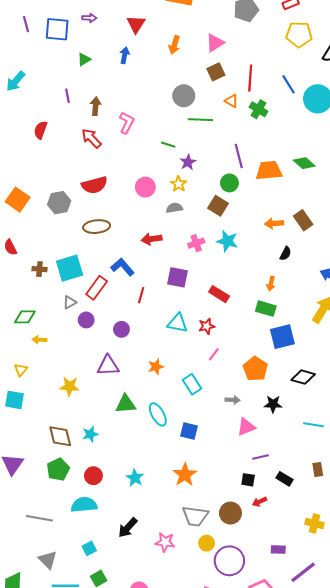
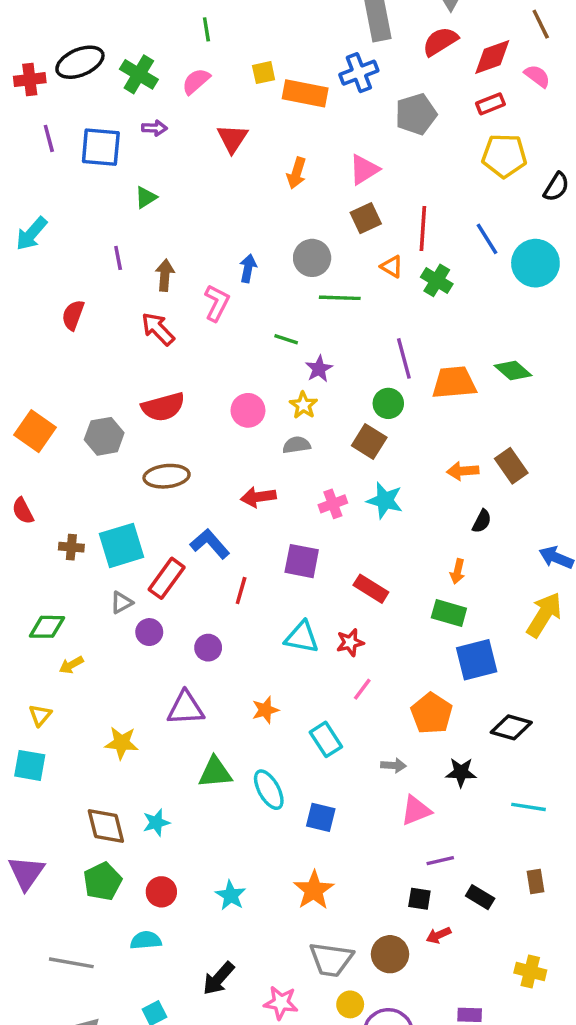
blue arrow: (125, 55) -> (248, 268), moved
yellow arrow: (39, 340) -> (71, 665), turned -32
cyan semicircle: (84, 505) -> (146, 940), size x0.7

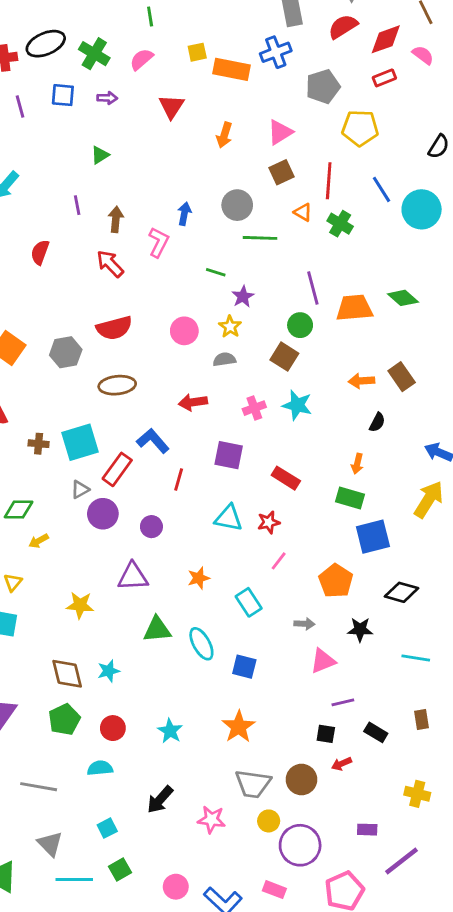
blue square: (101, 147) -> (63, 95), moved, size x0.7
yellow pentagon: (504, 156) -> (360, 128), moved
purple circle: (149, 632) -> (103, 514), size x1.4

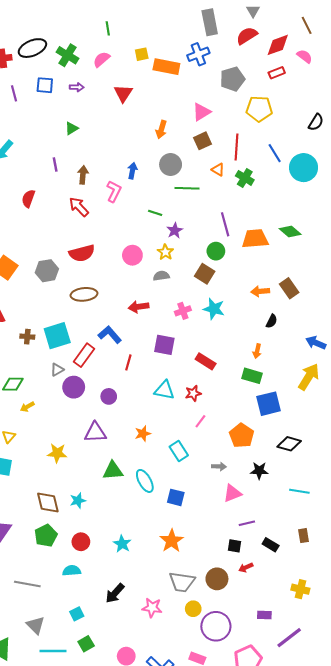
orange arrow: (224, 135) -> (161, 129), moved

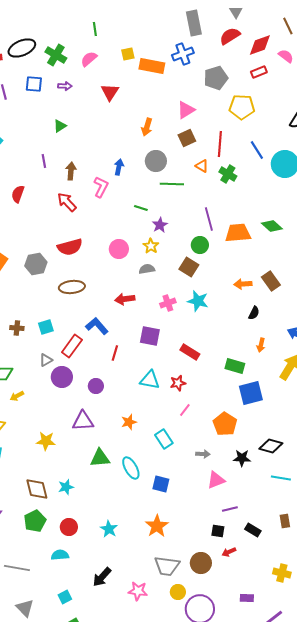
cyan square: (57, 336) -> (46, 327), size x0.6
orange arrow: (257, 351) -> (261, 345), moved
black diamond: (289, 444) -> (271, 446), moved

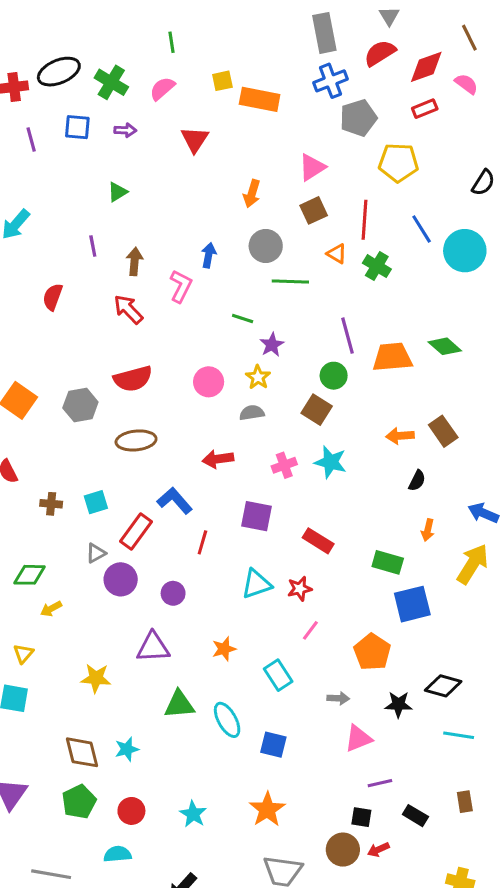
blue cross: (183, 54) -> (331, 81), moved
cyan triangle: (150, 380) -> (256, 584), turned -30
brown circle: (201, 563) -> (343, 850), moved

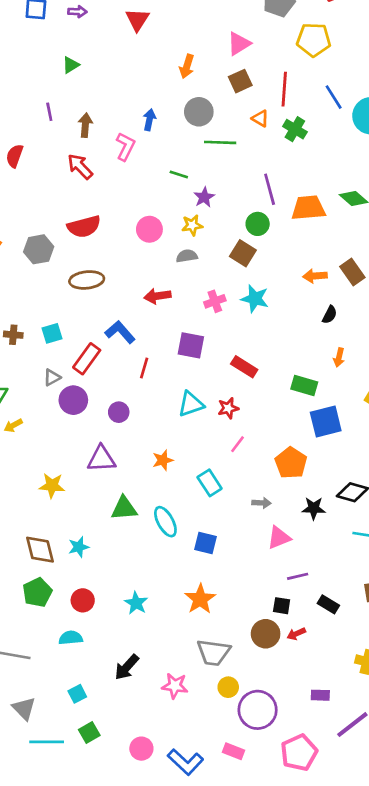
yellow star: (258, 377) -> (192, 225), turned 30

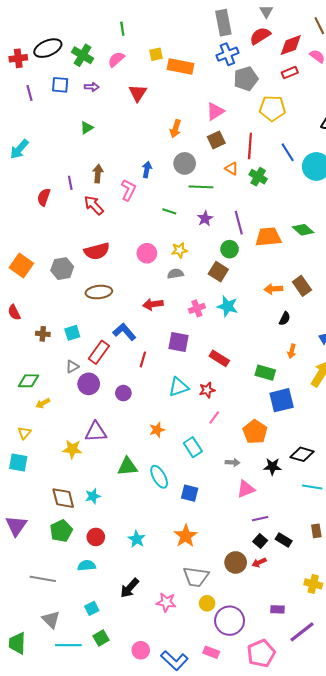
purple line: (49, 112) -> (70, 183), moved
purple star: (204, 197) -> (205, 219), moved
purple triangle: (101, 459) -> (96, 432), moved
black square: (282, 606) -> (260, 541), moved, turned 32

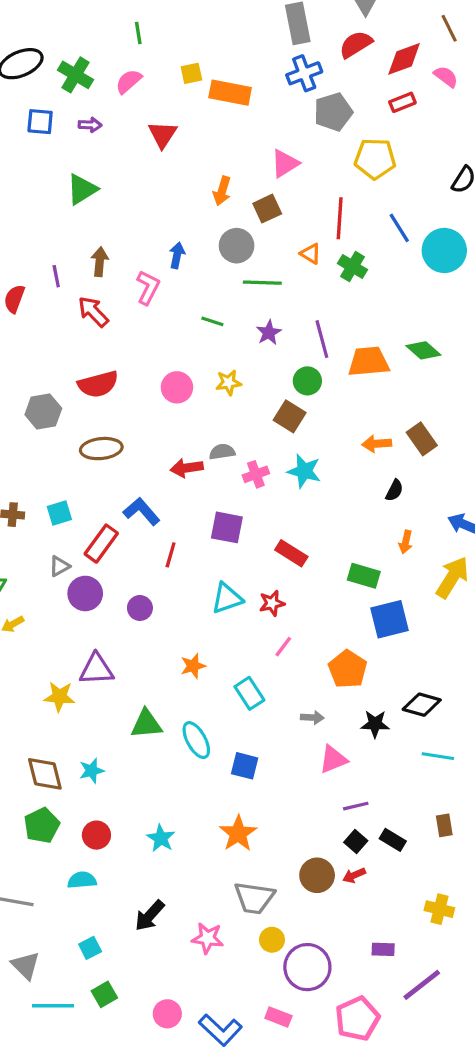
green triangle: (87, 128) -> (82, 189), size x1.5
brown square: (216, 140) -> (267, 209), moved
gray semicircle: (175, 274) -> (222, 452), moved

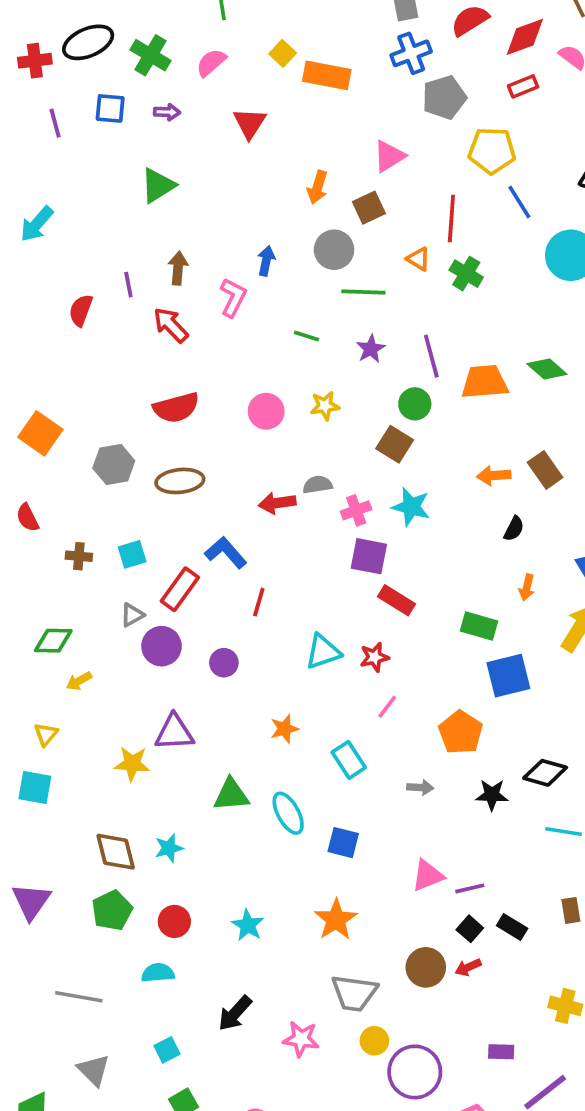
yellow square: (191, 73) -> (283, 53), turned -35
blue line: (399, 228) -> (519, 202), moved
gray hexagon: (43, 412) -> (114, 464), moved
purple square: (227, 527) -> (369, 556), moved
pink triangle: (333, 759) -> (428, 876), moved

